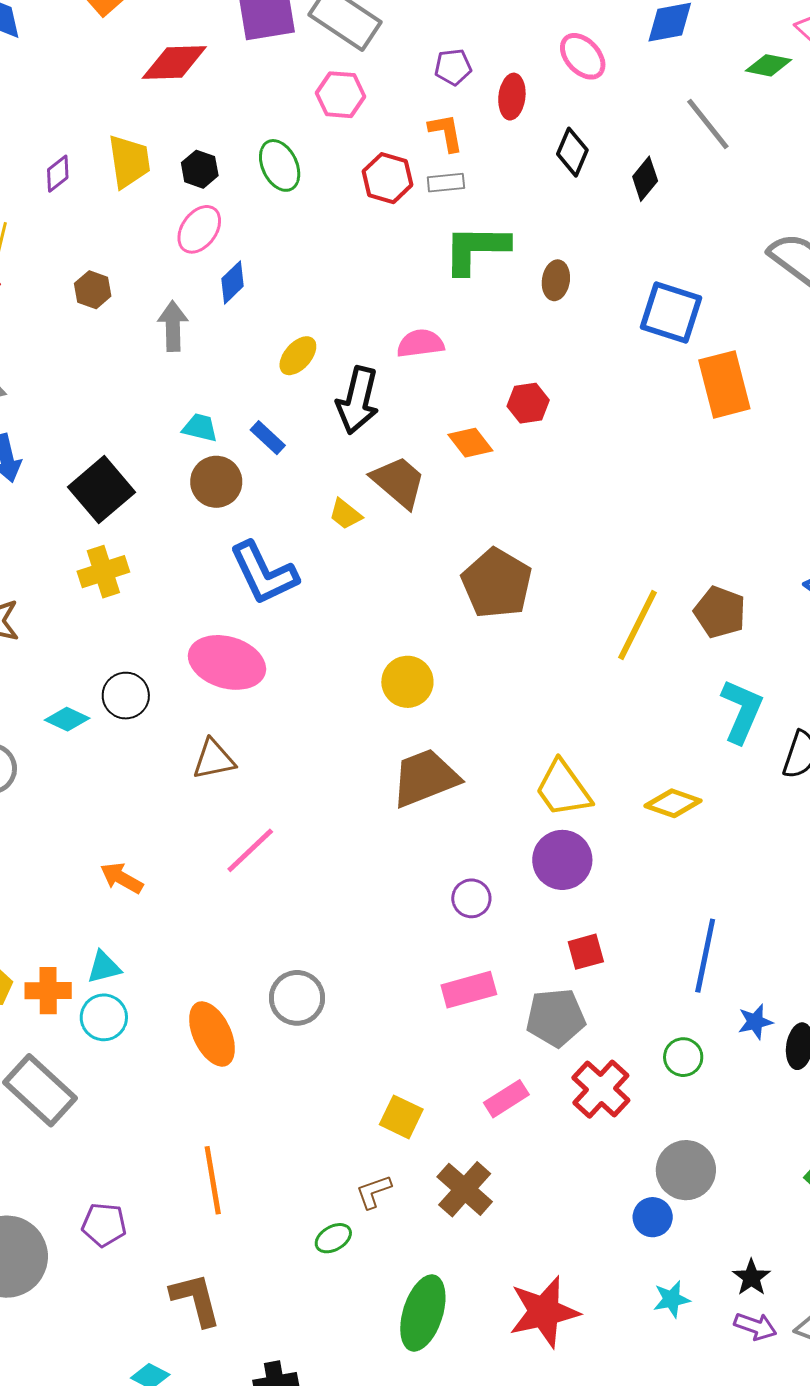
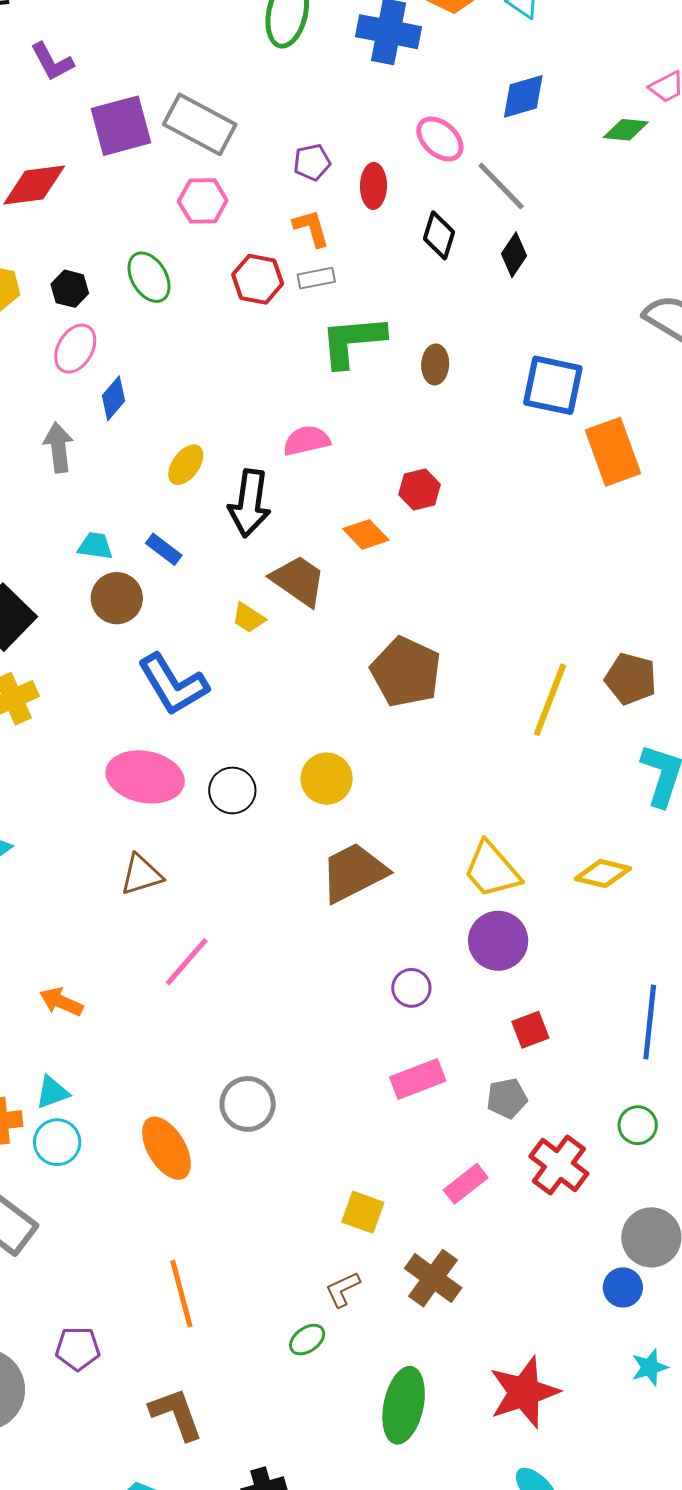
gray line: (708, 124) -> (501, 186), moved
black circle: (126, 696) -> (232, 790), moved
gray pentagon: (556, 1018) -> (507, 1098), size x0.7

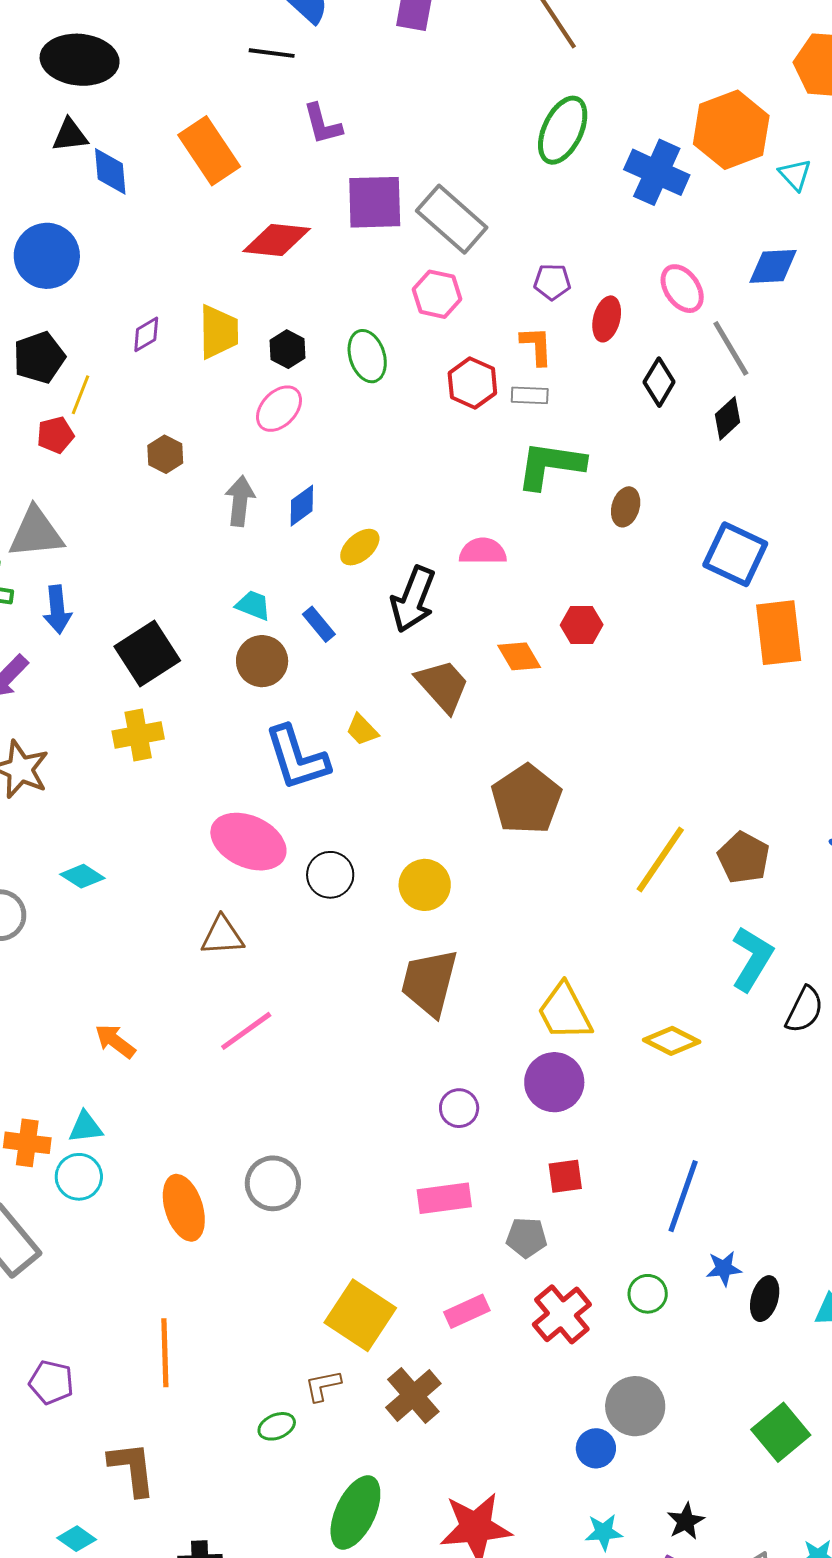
blue diamond: (113, 398) -> (302, 506), moved
yellow trapezoid: (248, 618) -> (362, 730), moved
brown trapezoid: (354, 873) -> (429, 983), turned -62
yellow square: (363, 1212) -> (360, 1315), size x1.6

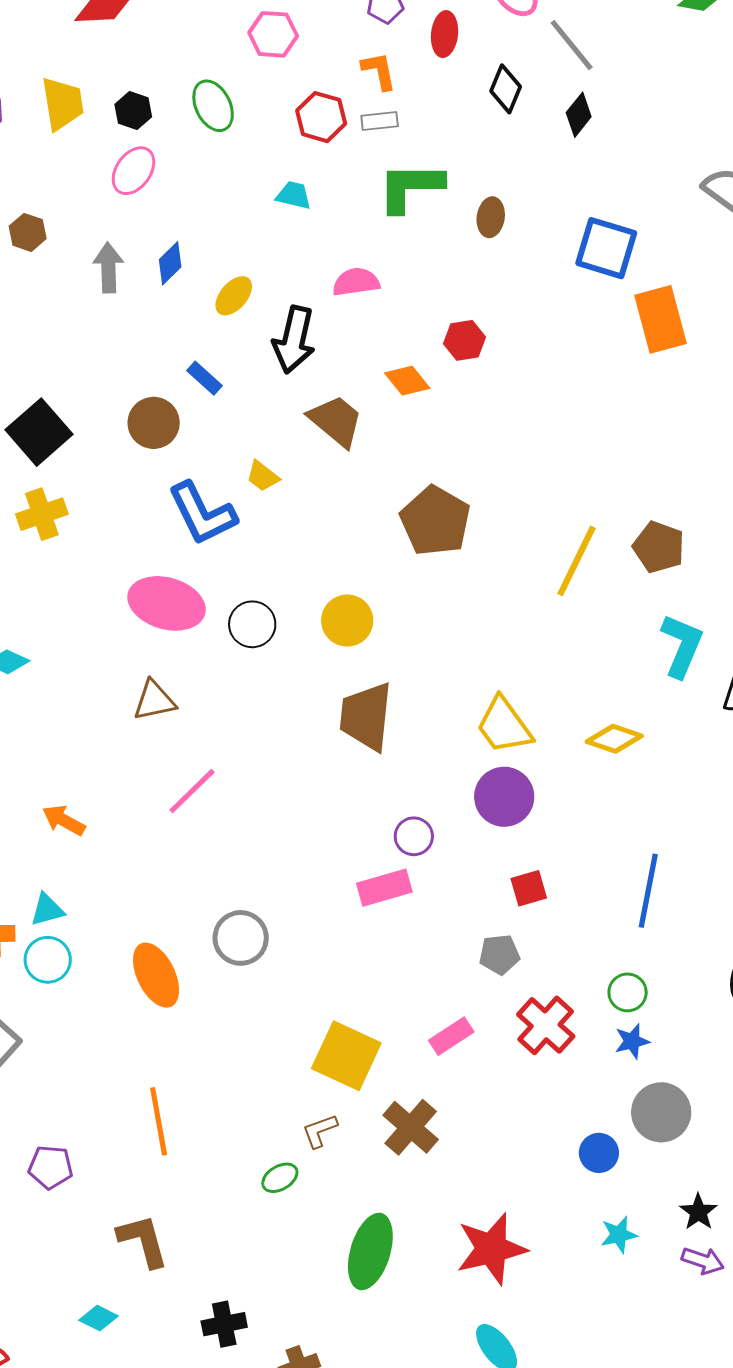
cyan trapezoid: (253, 605) -> (294, 195), moved
pink rectangle: (444, 1198) -> (384, 888), moved
blue star: (724, 1268) -> (632, 1041), moved
gray circle: (635, 1406) -> (661, 1112), moved

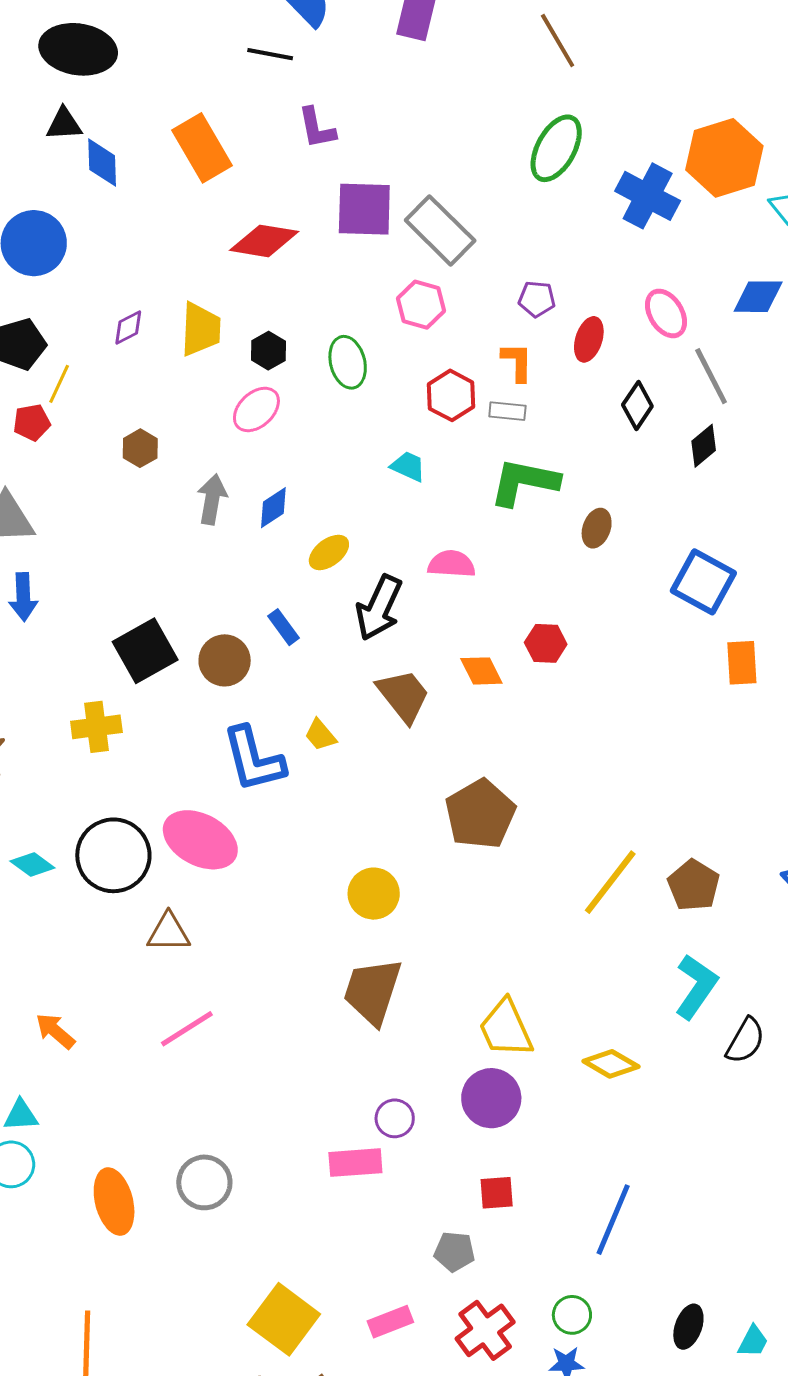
orange rectangle: (660, 319) -> (742, 663), size x0.7
black square: (39, 432) -> (145, 651), moved
black circle: (252, 624) -> (113, 855), moved, size x1.6

